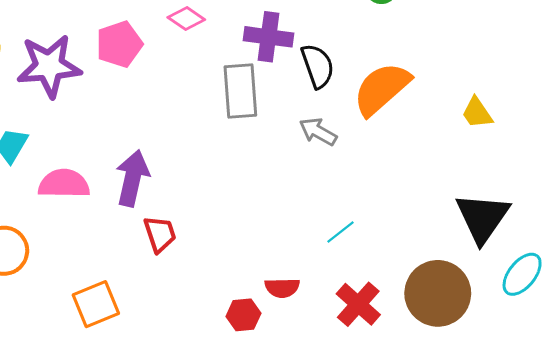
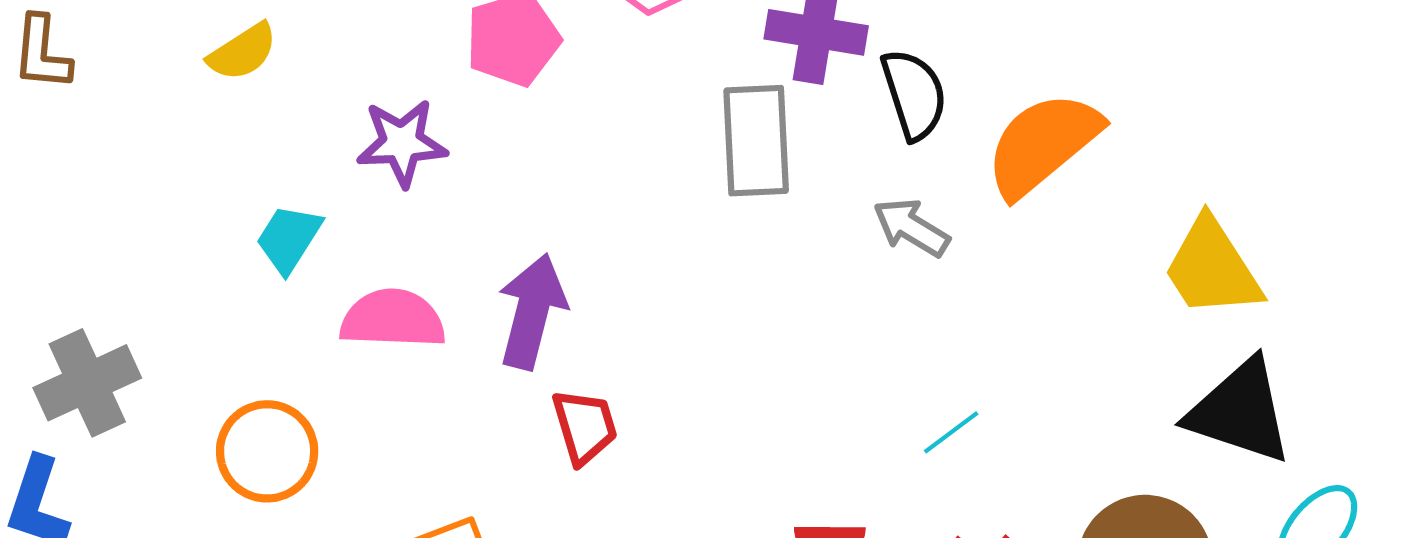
purple star: (49, 66) -> (402, 143), moved, size x0.7
yellow trapezoid: (477, 113) -> (1212, 268), moved, size x1.6
black triangle: (482, 218) -> (1240, 411), turned -48

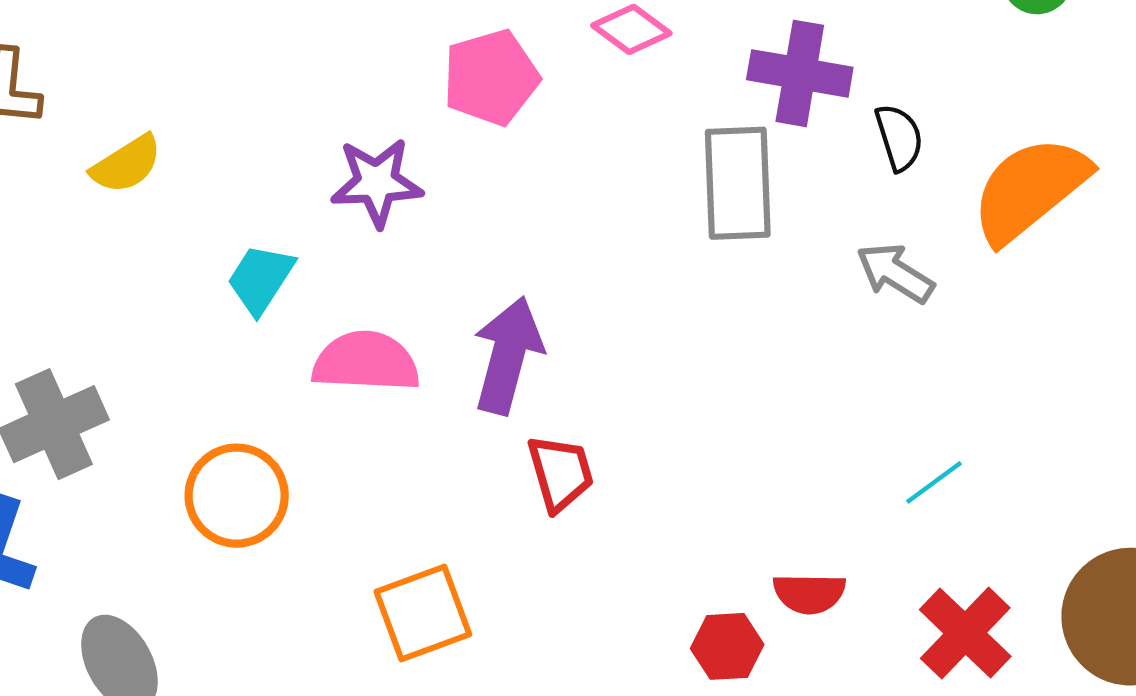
yellow semicircle: (243, 52) -> (126, 164), moved
black semicircle: (914, 94) -> (899, 137), size x0.7

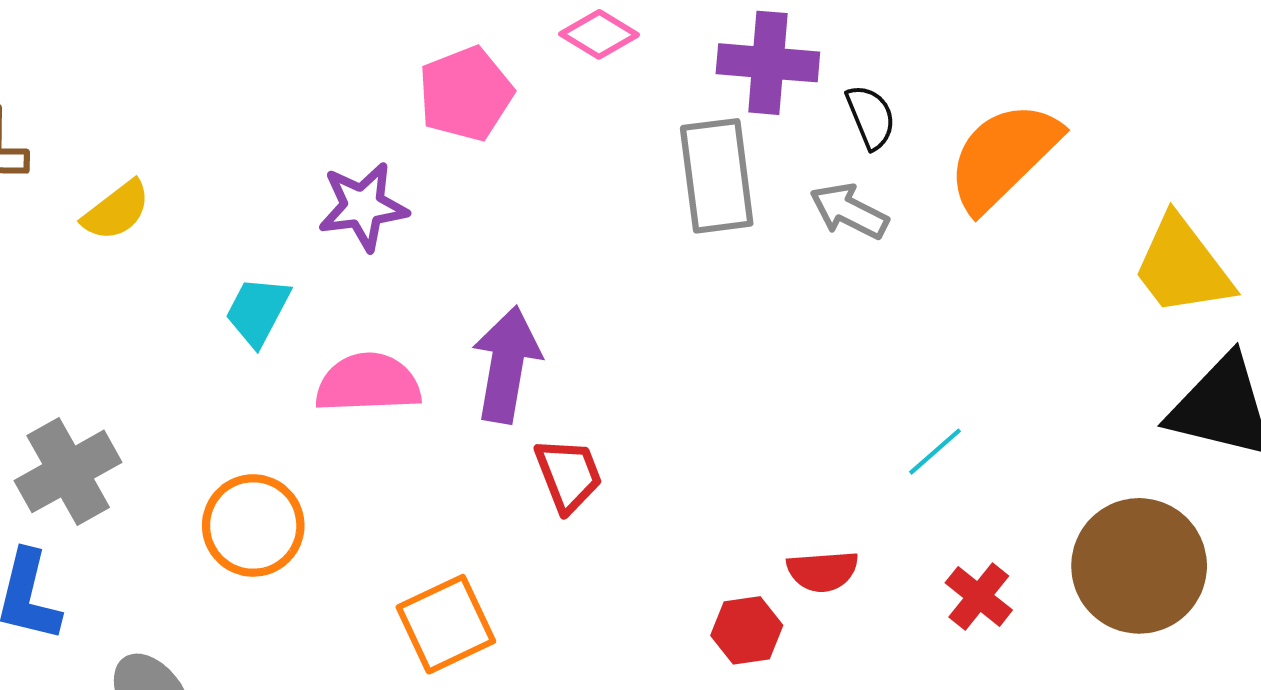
gray arrow: (895, 273) -> (849, 211), moved
red cross: (965, 633) -> (979, 596), size x0.7

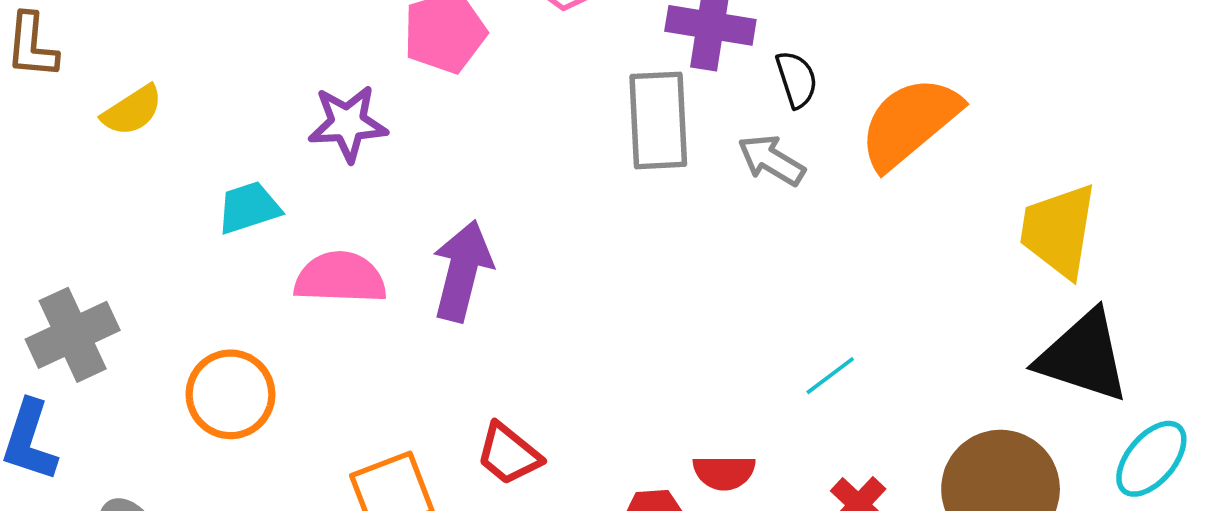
yellow trapezoid: (1182, 266) -> (1058, 231), turned 42
cyan trapezoid: (258, 311) -> (249, 208), turned 40
red trapezoid: (568, 475) -> (509, 454), moved, turned 146

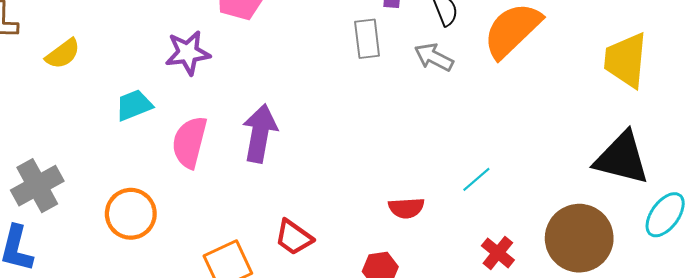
gray rectangle: (658, 120) -> (367, 39), size x0.7
yellow trapezoid: (1058, 231) -> (626, 60), moved
pink semicircle: (340, 278) -> (190, 142), turned -74
red semicircle: (724, 472) -> (406, 208), moved

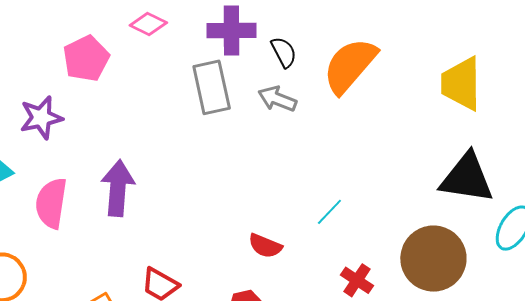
gray rectangle: (367, 39) -> (212, 87), size x1.4
red semicircle: (406, 208) -> (265, 246), turned 32

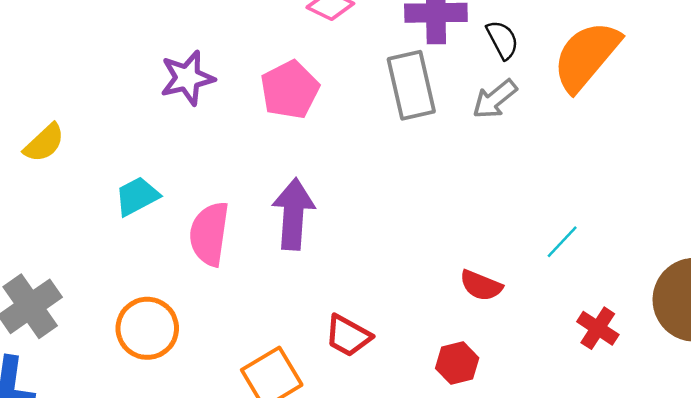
pink pentagon: (86, 59) -> (290, 90), moved
gray arrow: (277, 99) -> (495, 99), turned -60
purple star: (41, 118) -> (187, 78), moved

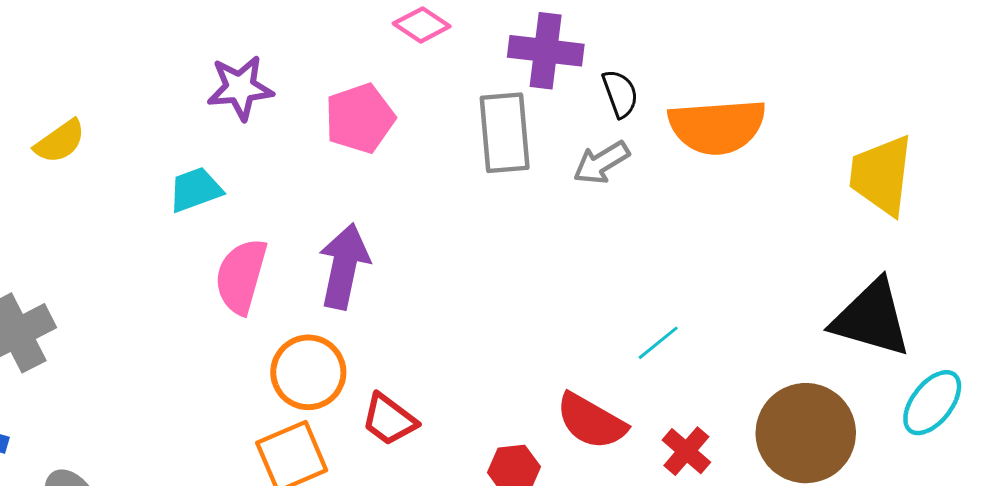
orange semicircle: (586, 56) -> (717, 126), turned -142
cyan trapezoid: (137, 196) -> (195, 190), moved
red semicircle: (481, 286) -> (591, 421), moved, size x1.4
orange circle: (147, 328) -> (308, 372), moved

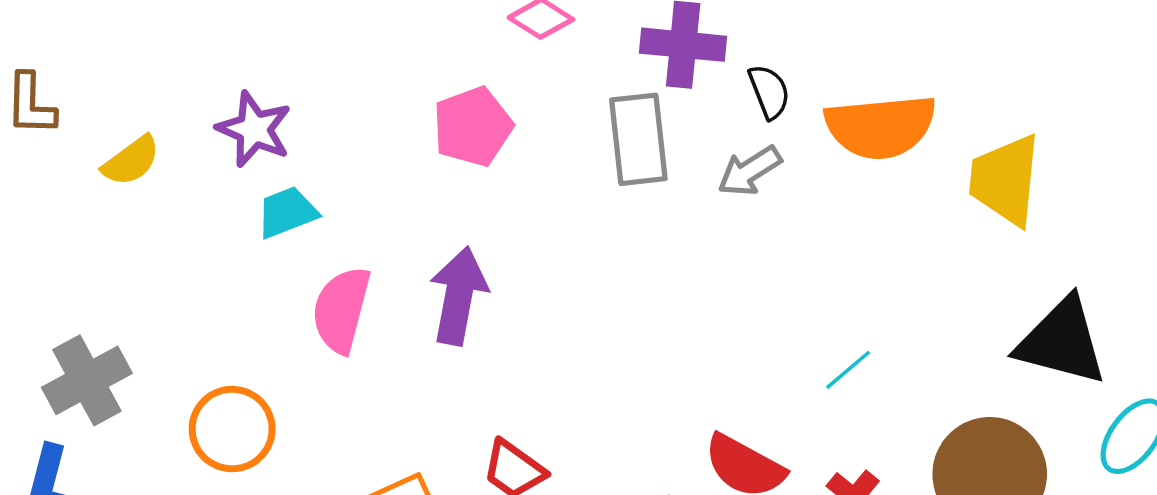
purple star: (240, 88) -> (254, 129), moved, turned 30
yellow trapezoid: (881, 175) -> (1005, 180), moved
cyan line: (658, 343) -> (848, 370), moved
orange circle: (308, 372) -> (232, 429), moved

